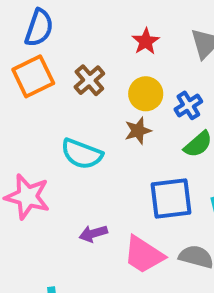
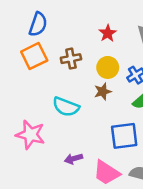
brown cross: (89, 80) -> (71, 59), turned 30

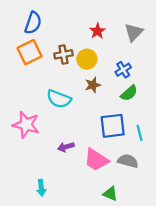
yellow circle: (108, 67) -> (87, 59), moved

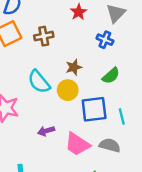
yellow circle: (87, 59) -> (68, 90), moved
blue cross: (123, 70) -> (105, 40), moved, turned -35
cyan semicircle: (59, 99) -> (39, 82), turned 30

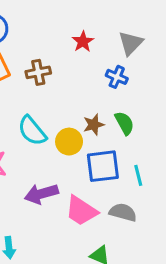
brown star: (74, 67) -> (94, 125), moved
green semicircle: (111, 76) -> (124, 123), turned -78
purple arrow: (46, 131) -> (41, 194), size x1.5

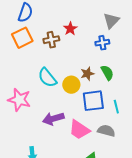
red star: (83, 42) -> (70, 29), moved
blue cross: (117, 77) -> (102, 43), turned -32

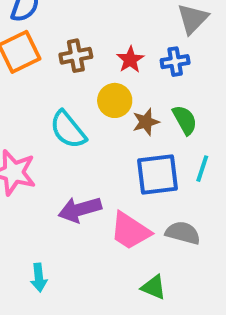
red star: (70, 29) -> (130, 60), moved
yellow circle: (71, 85) -> (115, 100), moved
cyan line: (116, 107) -> (202, 169), moved, turned 32

